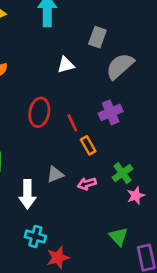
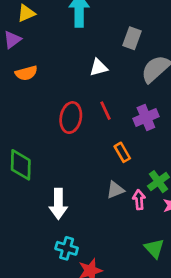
red line: (72, 123) -> (106, 111), moved
gray triangle: (55, 174) -> (115, 190), moved
pink arrow: (87, 184) -> (139, 200), moved, turned 102

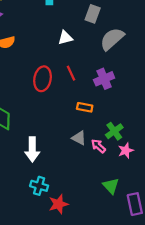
orange rectangle: (122, 152) -> (85, 107), turned -49
gray triangle: (115, 190) -> (79, 138), turned 49
pink arrow: (139, 200) -> (98, 146), turned -42

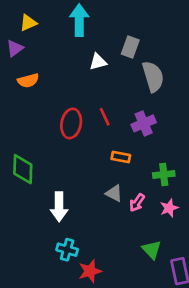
white triangle: (65, 38) -> (98, 62), moved
gray semicircle: (112, 39) -> (153, 77), turned 115
green cross: (114, 131) -> (164, 174), moved, turned 30
pink arrow: (98, 146) -> (137, 203), turned -98

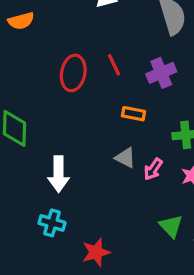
cyan cross: (67, 250) -> (52, 223), moved

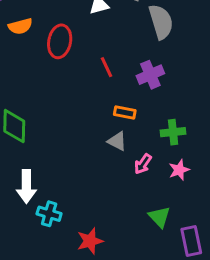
red ellipse: (73, 73) -> (60, 41), moved
gray triangle: (125, 158) -> (117, 141), moved
white arrow: (59, 174) -> (26, 187), moved

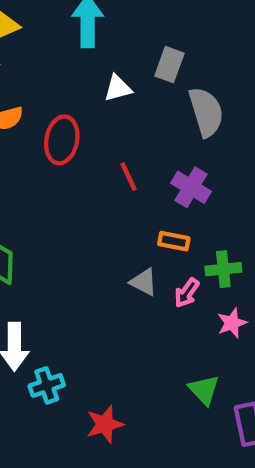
purple cross: (150, 75) -> (191, 187), turned -36
orange rectangle: (125, 112) -> (174, 241), moved
pink arrow: (143, 164) -> (187, 293), moved
cyan cross: (49, 214) -> (47, 385), turned -35

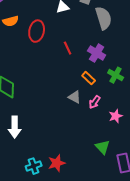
orange rectangle: (174, 241) -> (89, 78), turned 32
green cross: (223, 269) -> (116, 75), moved, turned 35
cyan cross: (47, 385) -> (34, 166), moved

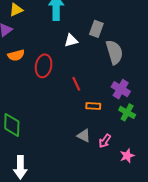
purple cross: (97, 53) -> (121, 89), moved
orange rectangle: (89, 78) -> (93, 106), moved, turned -40

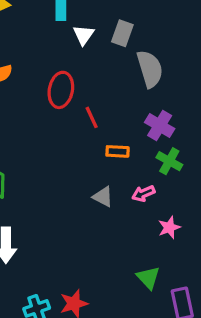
white triangle: (71, 41) -> (84, 35), moved, turned -40
red ellipse: (44, 66) -> (61, 90), moved
pink arrow: (105, 141) -> (143, 193), moved, turned 32

